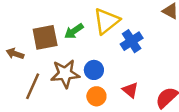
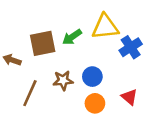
yellow triangle: (106, 21) -> (105, 27), turned 32
brown star: (65, 74) -> (63, 80), size x0.7

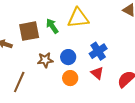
green arrow: (72, 37) -> (52, 26), turned 91
blue cross: (131, 47) -> (98, 51), moved
brown line: (30, 93) -> (19, 82), moved

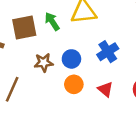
red triangle: (97, 73) -> (105, 89), moved

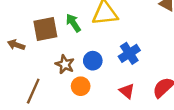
brown star: (44, 63) -> (65, 64), turned 30
orange circle: (74, 84) -> (81, 86), moved

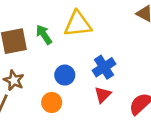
brown star: (65, 64) -> (14, 80), moved
red triangle: (127, 91) -> (103, 95), moved, turned 35

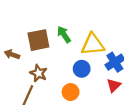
yellow triangle: (78, 24) -> (93, 44), moved

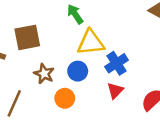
green arrow: (64, 34) -> (75, 14), moved
brown star: (38, 73) -> (44, 74), moved

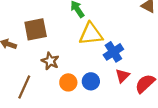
blue circle: (78, 71) -> (91, 81), moved
red triangle: (115, 91) -> (122, 76), moved

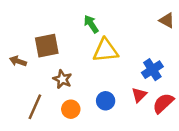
blue cross: (113, 52) -> (152, 70), moved
orange circle: (68, 82) -> (71, 109), moved

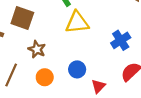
brown square: (47, 46) -> (22, 18), turned 30
red triangle: (139, 95) -> (98, 86), moved

